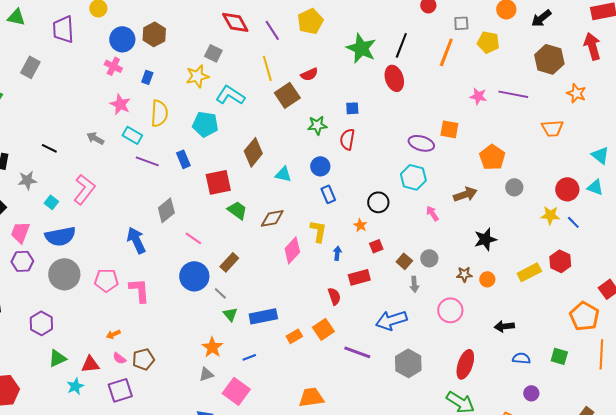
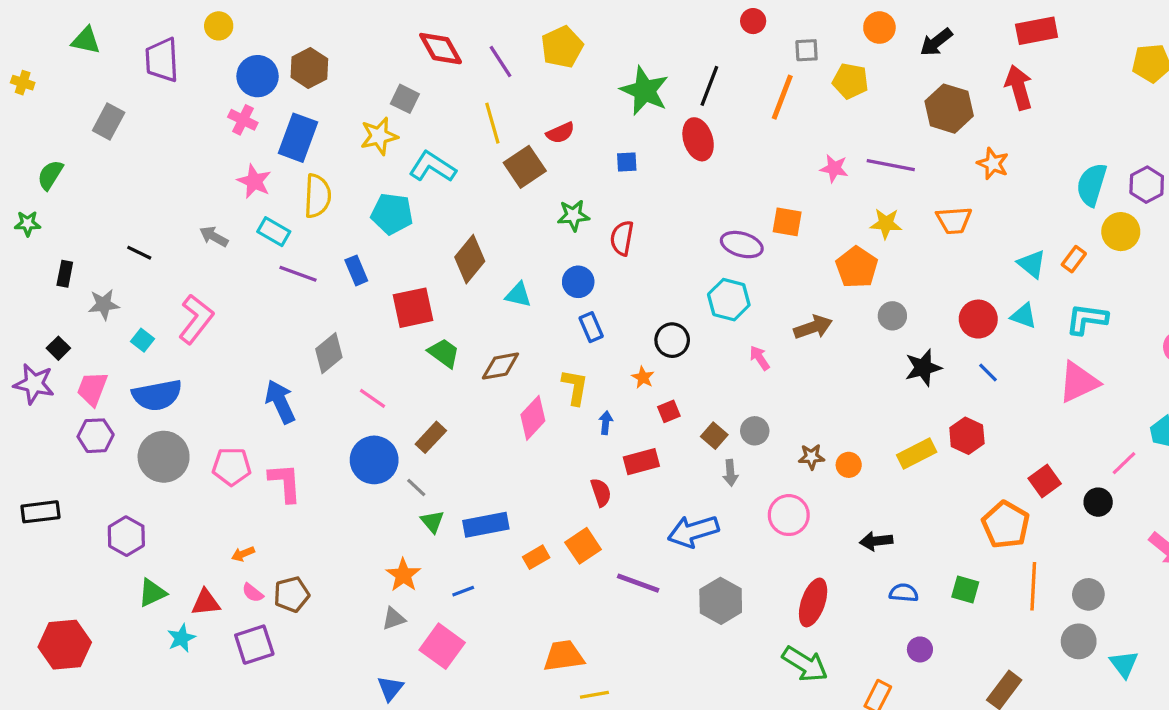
blue rectangle: (147, 77) -> (298, 138), size x2.0
blue square: (352, 108) -> (627, 162), moved
yellow star: (550, 215) -> (886, 224), moved
black star: (485, 239) -> (923, 368), moved

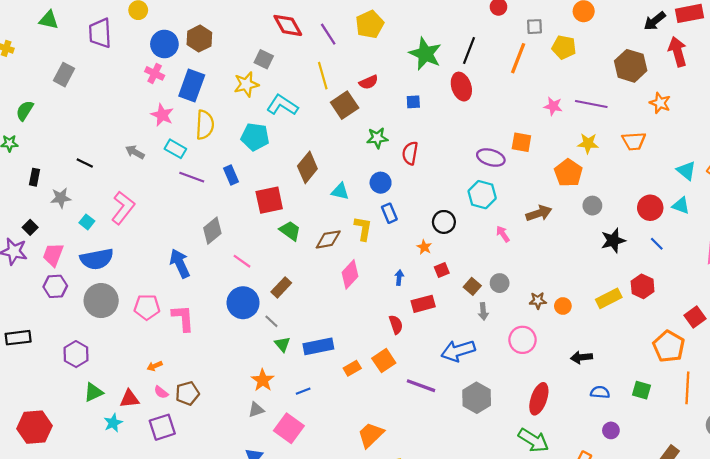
black arrow: (936, 42) -> (655, 21), moved
yellow L-shape: (575, 387) -> (363, 228), moved
orange trapezoid: (564, 656) -> (371, 435), turned -36

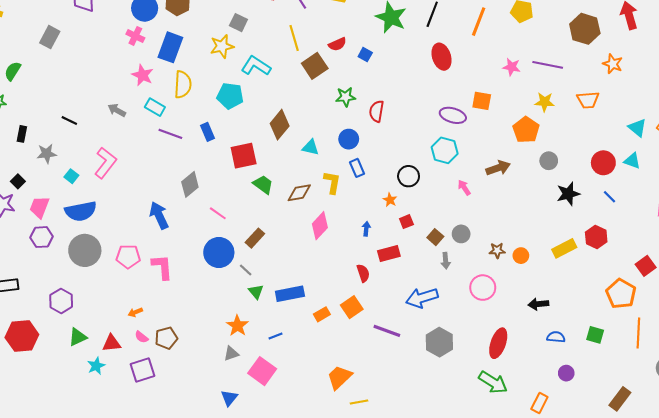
red ellipse: (461, 87) -> (442, 57), moved
blue square: (413, 102) -> (365, 55), moved, turned 32
red hexagon: (35, 427) -> (22, 336), moved

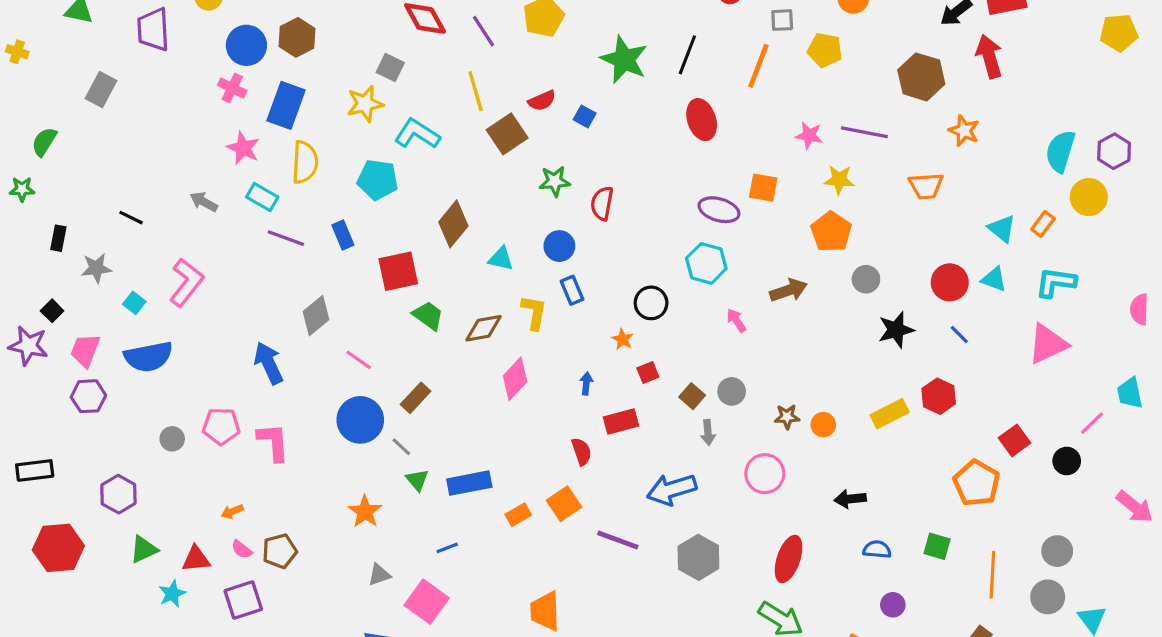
yellow star: (545, 102) -> (839, 180), moved
gray circle: (85, 250) -> (172, 439), moved, size x0.5
orange star: (237, 326) -> (365, 512), moved
orange line: (638, 333) -> (992, 575), moved
orange trapezoid: (339, 377) -> (545, 611), turned -48

